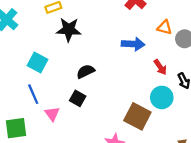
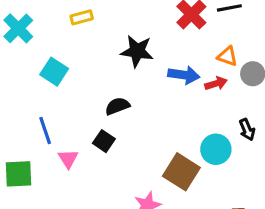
black star: (69, 29) -> (137, 51), moved
cyan square: (38, 63) -> (54, 72), moved
red arrow: (160, 67) -> (216, 84), moved, turned -77

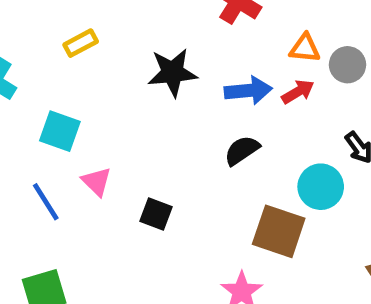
black semicircle: (117, 106) -> (242, 150), moved
blue line: (45, 130) -> (46, 202), moved
pink triangle: (68, 159) -> (96, 181), moved

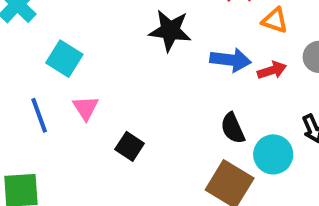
orange triangle: (305, 48) -> (275, 20), moved
black semicircle: (242, 150) -> (233, 128), moved, turned -92

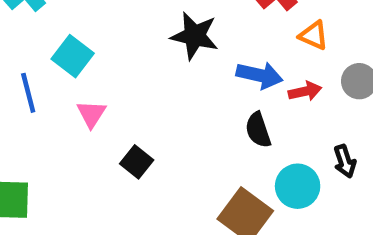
blue line: (39, 115) -> (28, 93), moved
black semicircle: (233, 128) -> (258, 130), moved

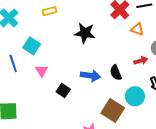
blue arrow: (259, 75) -> (90, 76), moved
red arrow: (305, 91) -> (141, 61), moved

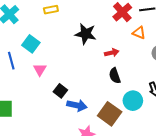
red arrow: (141, 61) -> (112, 53), moved
blue arrow: (90, 76) -> (77, 105), moved

